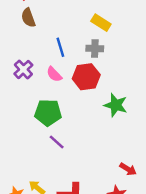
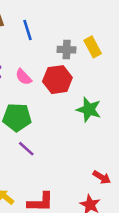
yellow rectangle: (101, 23) -> (93, 47), moved, turned 30
blue line: (60, 47) -> (27, 30), moved

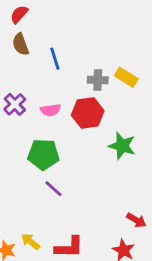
yellow rectangle: (93, 47) -> (126, 77), turned -30
pink semicircle: (24, 77) -> (51, 110), turned -54

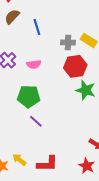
brown semicircle: (21, 44) -> (12, 17), turned 63
red hexagon: (88, 113) -> (75, 66), moved

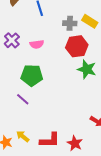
purple line: (36, 121) -> (23, 99), moved
red star: (87, 166) -> (75, 143), moved

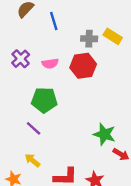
red hexagon: (77, 46) -> (83, 66), moved
green star: (87, 69) -> (104, 134), moved
yellow arrow: (23, 136) -> (32, 160), moved

